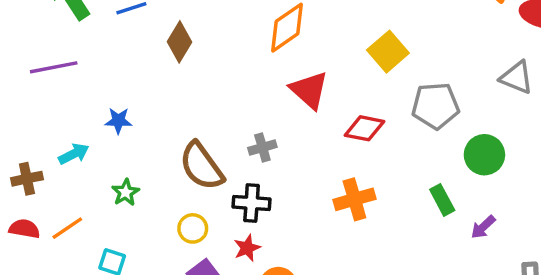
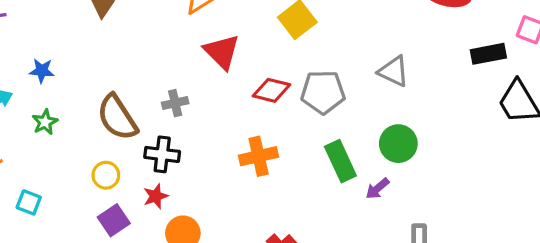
gray triangle: (516, 77) -> (394, 71), moved
gray pentagon: (435, 106) -> (323, 92), moved
green circle: (484, 155) -> (398, 144), moved
green star: (126, 192) -> (45, 122), moved
green rectangle: (442, 200) -> (340, 161), size x1.4

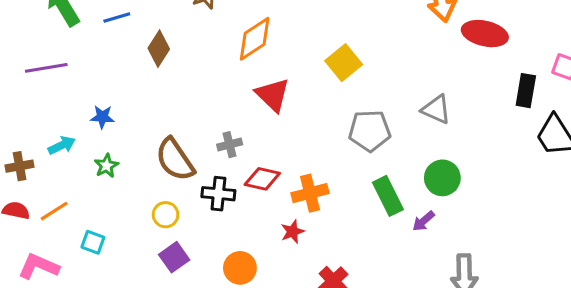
black rectangle: (488, 54) -> (526, 91), turned -68
red diamond: (272, 90) -> (262, 179), moved
red star: (156, 196) -> (293, 232), moved

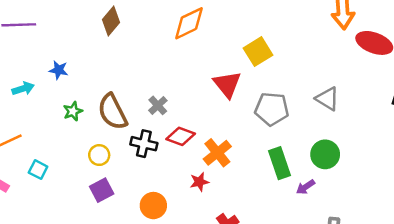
red triangle: (273, 95) -> (227, 84), moved
gray cross: (230, 145) -> (158, 105), turned -36
green star: (106, 166) -> (73, 111), moved
orange cross: (310, 193) -> (217, 153), turned -32

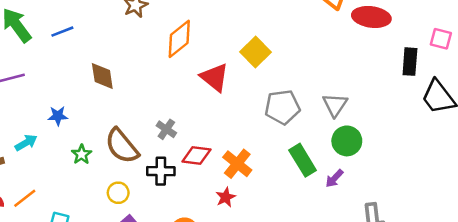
brown diamond: (111, 21) -> (102, 76), moved, turned -36
red triangle: (227, 84) -> (215, 77), moved
gray triangle: (327, 99) -> (335, 105), moved, turned 45

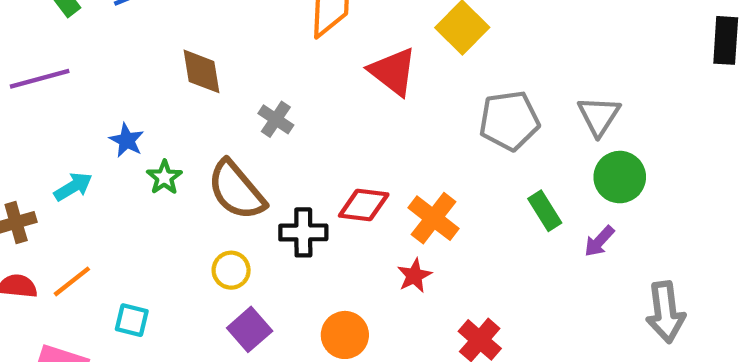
blue star: (58, 116) -> (127, 140), turned 30
gray cross: (166, 129) -> (276, 119), moved
green star: (82, 154) -> (164, 177), moved
green rectangle: (303, 160) -> (545, 211), size x0.7

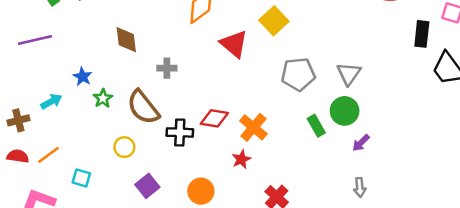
gray cross: (276, 119) -> (167, 68), turned -36
green circle: (620, 177) -> (345, 111), moved
purple arrow: (599, 241) -> (361, 143), moved
yellow circle: (231, 270) -> (124, 147), moved
gray arrow: (665, 312) -> (360, 187), moved, size x0.6

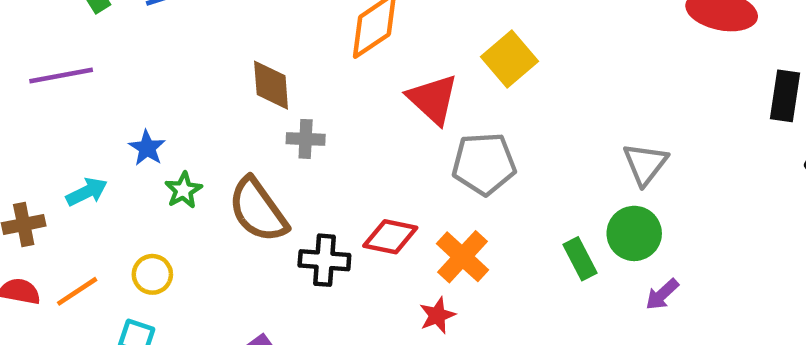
brown diamond: (126, 40) -> (271, 85), moved
gray pentagon: (298, 74) -> (484, 164), moved
yellow circle: (124, 147) -> (152, 274), moved

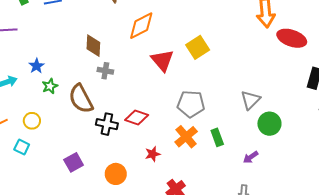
gray pentagon: (484, 164) -> (191, 104), moved
green circle: (634, 233) -> (269, 124), moved
orange cross: (462, 257) -> (186, 137), moved

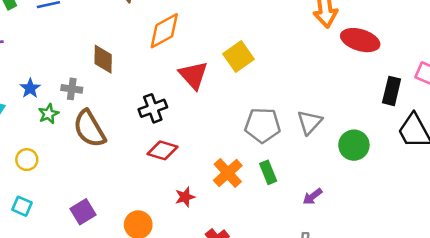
gray cross: (105, 71) -> (72, 89), moved
gray pentagon: (191, 104) -> (263, 125), moved
black cross: (107, 124) -> (153, 108), moved, turned -30
green circle: (269, 124) -> (354, 145), moved
cyan square: (22, 147) -> (22, 206), moved

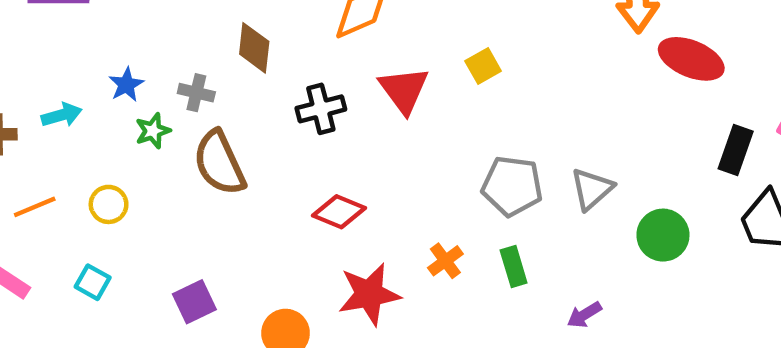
yellow square: (238, 56) -> (483, 66), size x0.7
black cross: (153, 108) -> (321, 109), moved
orange cross: (228, 173) -> (445, 261), size x0.7
red star: (185, 197) -> (369, 294), size x1.8

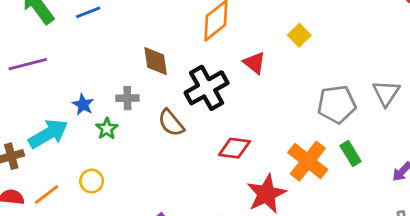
red triangle: (404, 90) -> (254, 63), size x0.7
black cross: (321, 109) -> (207, 88), size x1.4
cyan arrow: (62, 115) -> (48, 134), size x1.6
brown semicircle: (219, 163) -> (171, 123), moved, size x0.7
orange cross: (445, 261) -> (308, 161), size x1.8

